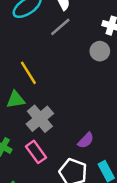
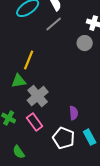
yellow line: (28, 73) -> (29, 60), turned 54
purple semicircle: (86, 140) -> (74, 113), turned -48

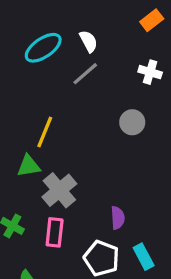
gray circle: (85, 43) -> (132, 122), moved
pink rectangle: (35, 122) -> (55, 232), turned 42

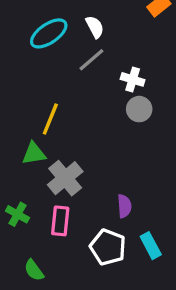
white cross: (150, 72) -> (133, 79), moved

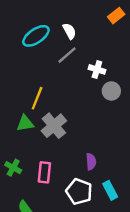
gray circle: (139, 109) -> (111, 91), moved
gray cross: (65, 178) -> (54, 126), moved

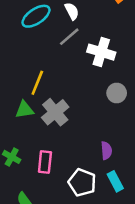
white cross: (97, 69) -> (101, 52), size x1.5
gray circle: (111, 91) -> (117, 93), moved
purple semicircle: (91, 162) -> (106, 151), moved

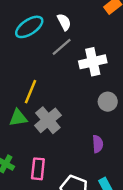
white cross: (101, 52) -> (93, 62), turned -30
purple semicircle: (106, 151) -> (98, 144), moved

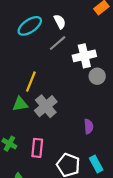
gray circle: (108, 102) -> (97, 76), moved

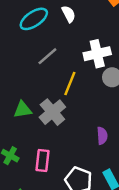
gray line: (58, 43) -> (47, 56), moved
yellow line: (31, 82) -> (70, 84), moved

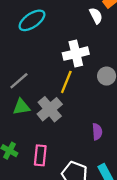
white semicircle: (69, 14) -> (96, 16), moved
white cross: (97, 54) -> (76, 54), moved
gray line: (47, 56) -> (19, 81), moved

